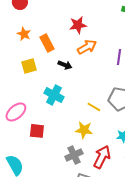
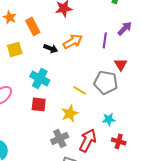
orange arrow: (87, 47) -> (73, 41), moved
yellow star: (84, 130) -> (70, 113), turned -30
red square: (37, 131) -> (39, 104), moved

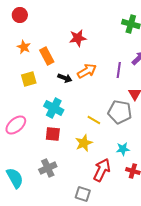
gray cross: (60, 138) -> (48, 168), moved

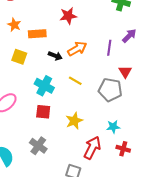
orange rectangle: (47, 56) -> (37, 34), turned -66
yellow square: (29, 79) -> (19, 57), turned 35
yellow line: (94, 120) -> (75, 81), moved
gray cross: (48, 168) -> (38, 146), turned -30

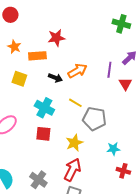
red star: (68, 16) -> (56, 38), moved
red triangle: (125, 72) -> (125, 84), moved
gray pentagon: (110, 90) -> (94, 119), moved
gray cross: (38, 146) -> (38, 180), moved
red arrow: (92, 148) -> (72, 170), moved

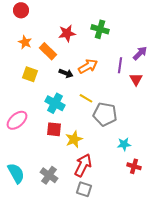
green cross: (121, 24) -> (100, 29), moved
orange rectangle: (37, 56) -> (48, 51), turned 48
yellow star: (74, 143) -> (74, 139), moved

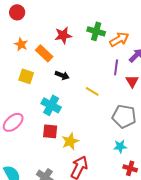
orange arrow: (88, 66) -> (119, 39), moved
yellow line: (86, 98) -> (92, 91), moved
gray pentagon: (105, 114) -> (124, 116), moved

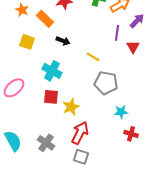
gray pentagon: (124, 116) -> (106, 83), moved

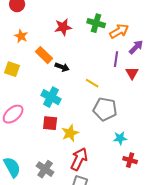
orange rectangle: (45, 19) -> (44, 55), moved
yellow square: (27, 42) -> (12, 69), moved

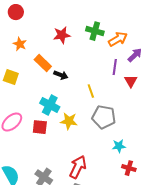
yellow line: (92, 83) -> (91, 91), turned 40
red square: (50, 123) -> (40, 127), moved
yellow star: (70, 133) -> (69, 121), moved, turned 30

